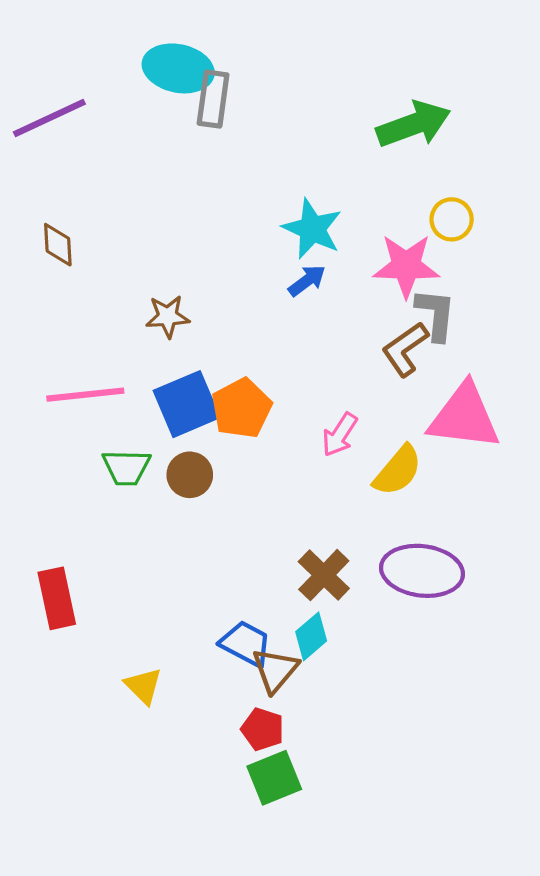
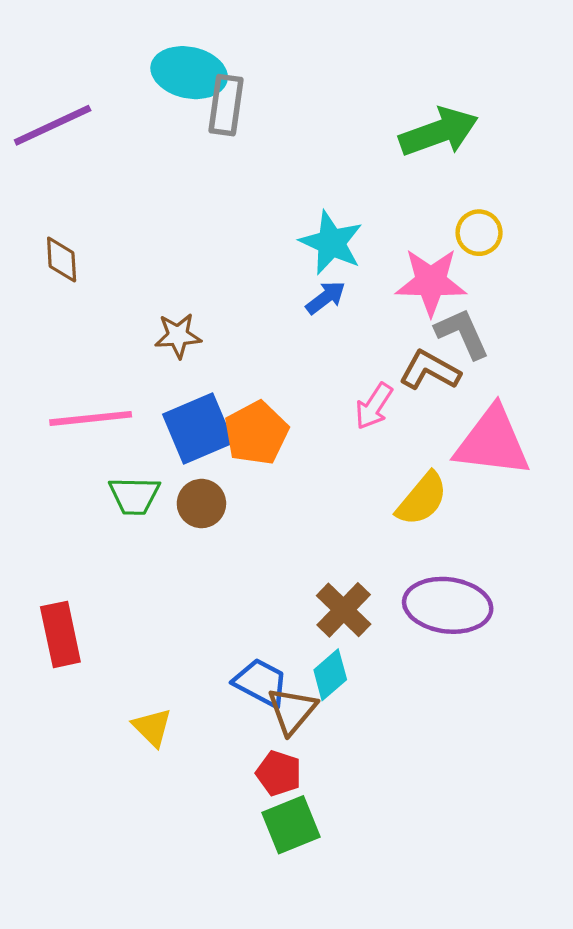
gray L-shape: (436, 314) -> (462, 333), turned -30
brown L-shape: (405, 349) -> (430, 370), turned 64
pink arrow: (340, 435) -> (374, 406), moved

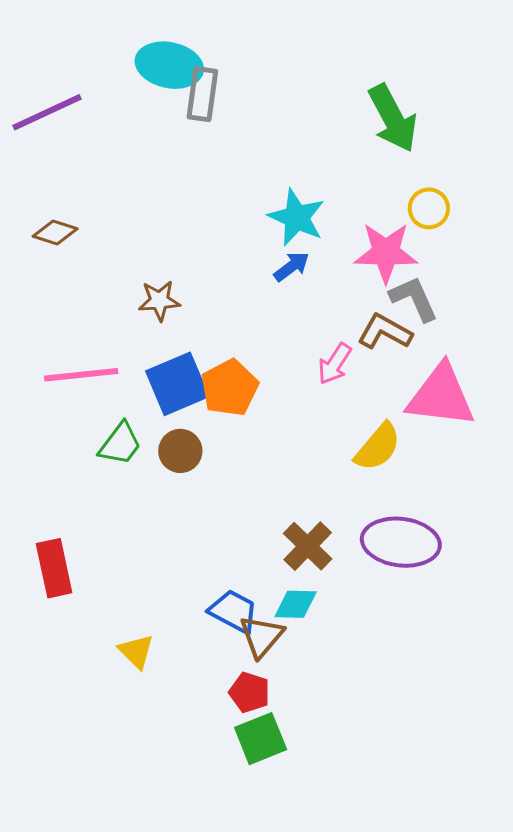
green arrow: (439, 132) -> (393, 118), turned 82
brown diamond: (62, 260) -> (55, 232), turned -69
green trapezoid: (134, 496) -> (120, 444), turned -54
cyan diamond: (330, 675) -> (296, 604), turned 42

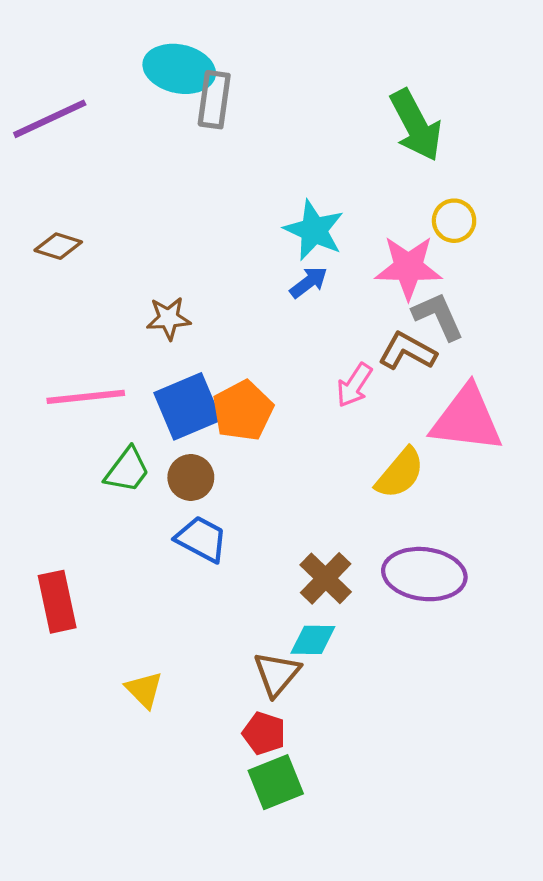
blue trapezoid: (233, 611) -> (201, 539), moved

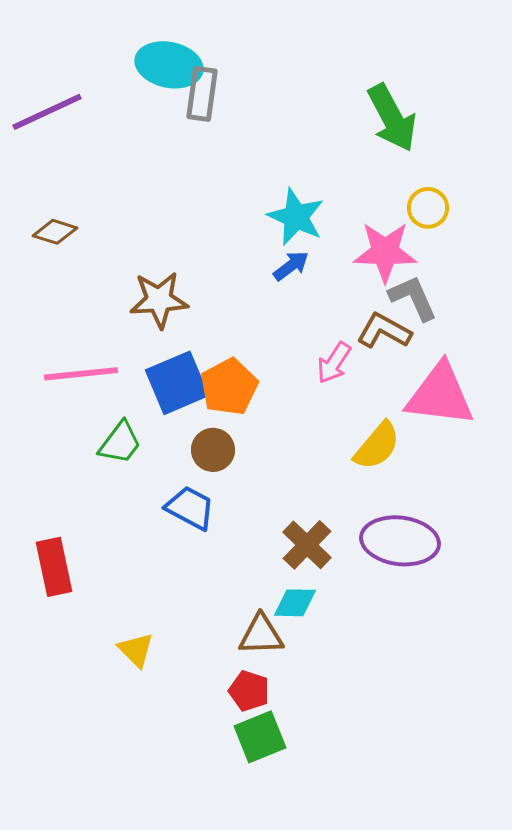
brown star: (169, 318) -> (159, 300), size x1.4
brown circle: (191, 477) -> (213, 450), moved
brown triangle: (277, 674) -> (261, 635), turned 48

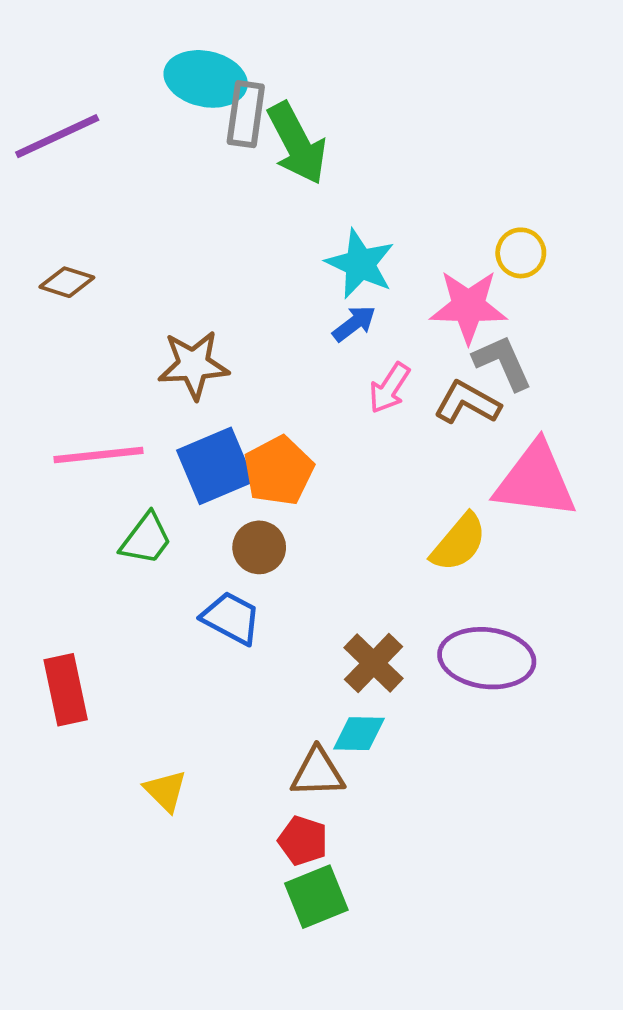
green arrow: (392, 118) -> (297, 143), moved
pink arrow: (334, 363) -> (389, 388), moved

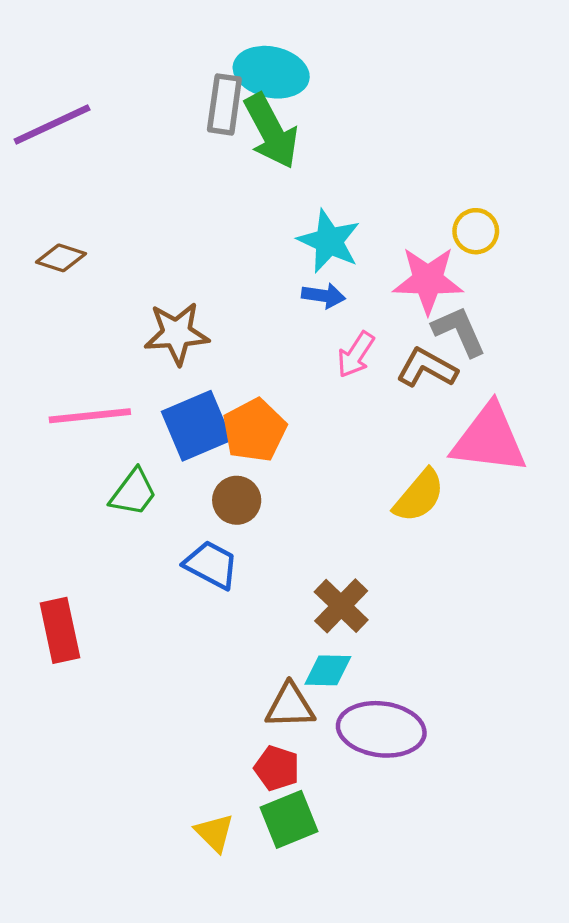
cyan ellipse: (206, 79) -> (271, 72), moved
blue arrow: (354, 324) -> (323, 296), turned 45
purple ellipse: (487, 658) -> (381, 729), moved
yellow triangle: (165, 791) -> (214, 833), moved

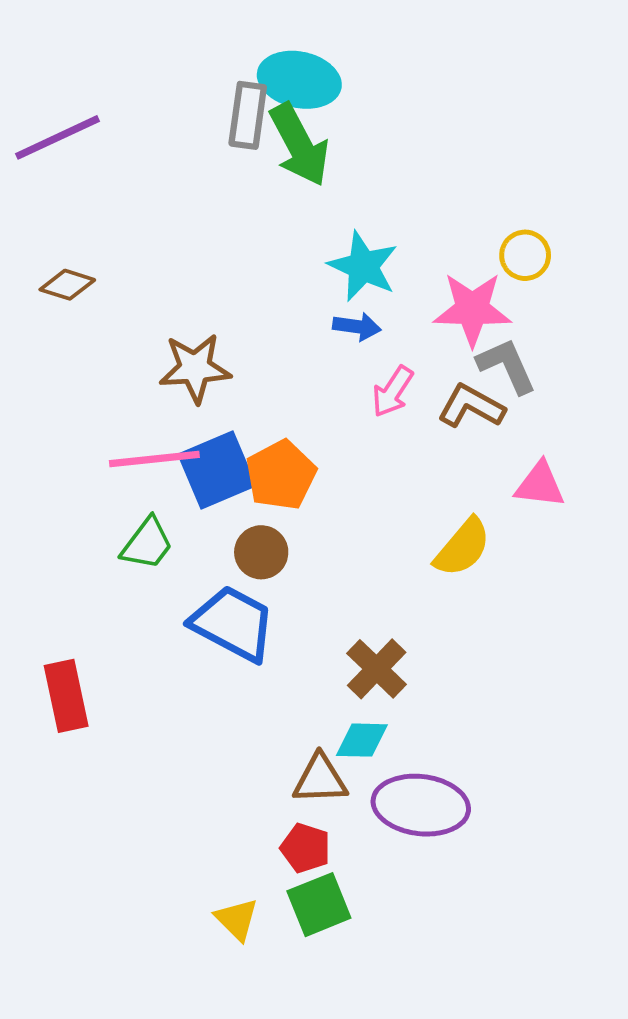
pink line: (90, 416) -> (154, 459), moved
pink triangle: (489, 439) -> (540, 485), size x0.6
blue trapezoid: (211, 565) -> (233, 623), size x1.4

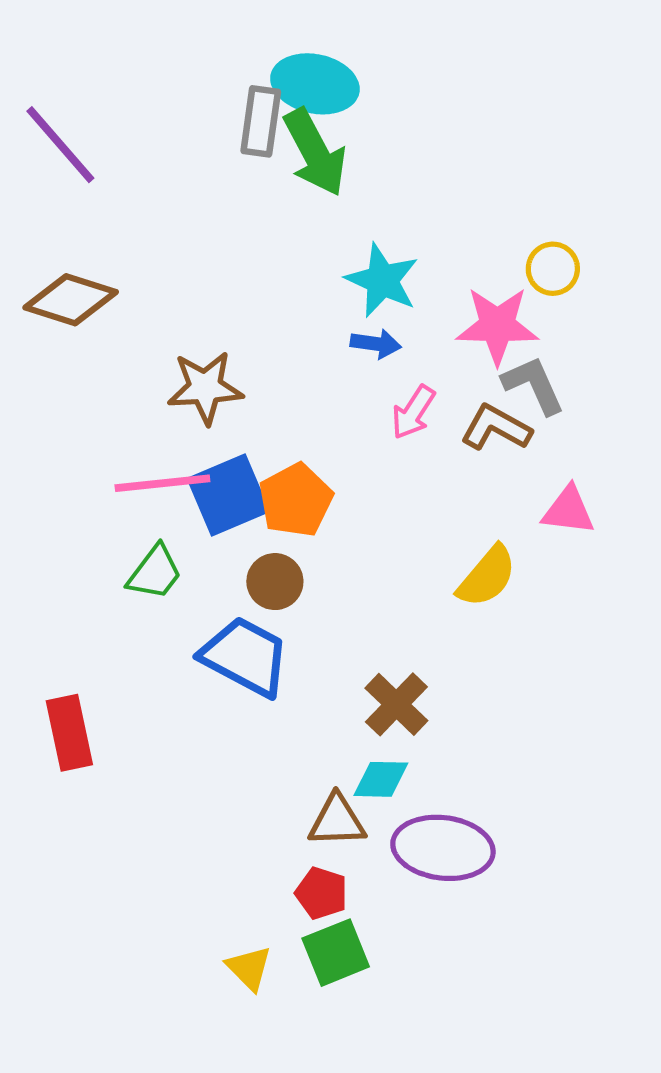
purple line: (57, 137) -> (60, 145), turned 74
brown diamond: (67, 285) -> (71, 300), size x1.6

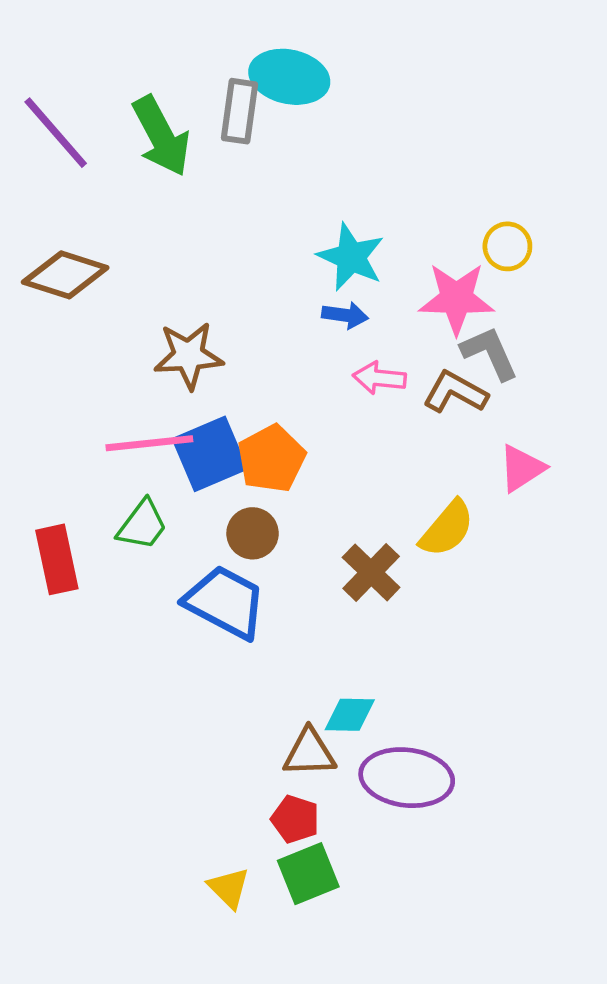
green arrow: (315, 152) -> (161, 136), moved
pink arrow: (413, 412) -> (379, 378), turned 63
pink triangle: (568, 510) -> (522, 468), turned -40
brown cross: (396, 704) -> (371, 572), moved
red rectangle: (69, 733) -> (57, 559), moved

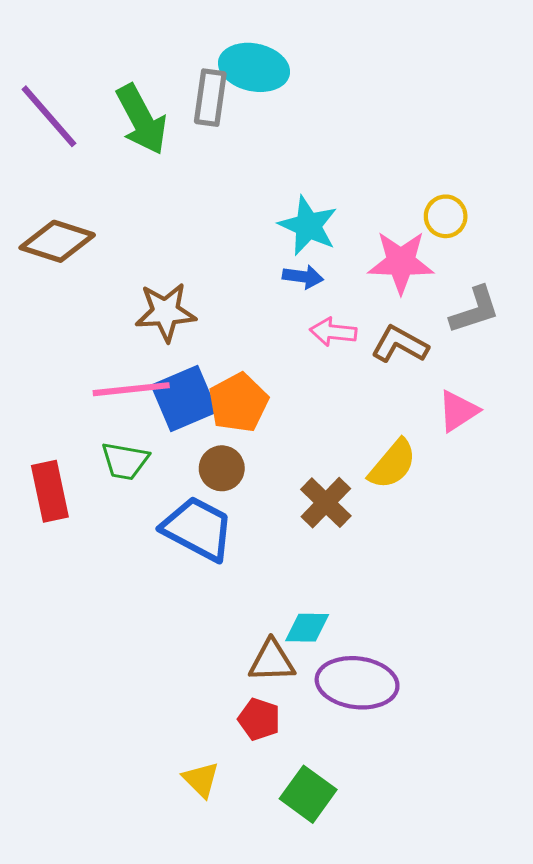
gray L-shape: (490, 353) -> (475, 310), moved, turned 96
green trapezoid: (142, 525) -> (125, 461), turned 63
green square: (308, 874) -> (308, 794), moved, turned -32

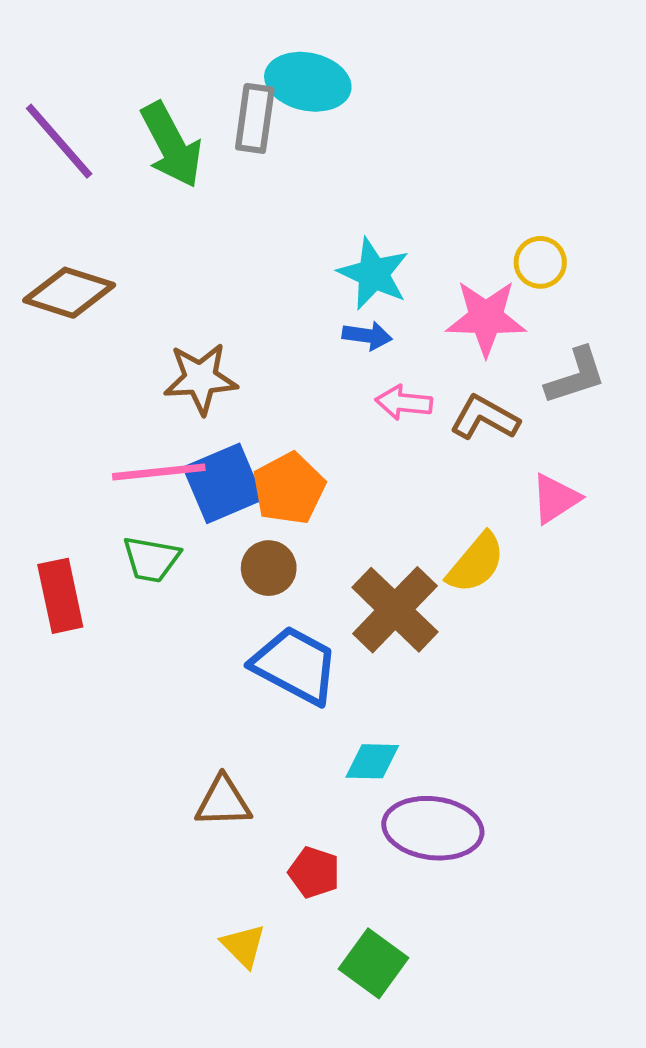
brown cross: (326, 503) -> (395, 610), size x1.4
blue trapezoid: (198, 529) -> (295, 665), moved
brown triangle: (272, 661) -> (223, 802), moved

